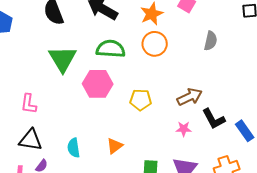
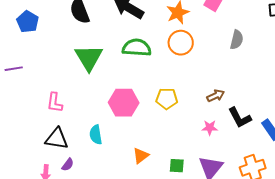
pink hexagon: (98, 84) -> (124, 103), moved
brown arrow: (190, 97) -> (216, 96), size x0.7
orange triangle: (115, 146) -> (141, 156), moved
cyan semicircle: (74, 148) -> (96, 135), moved

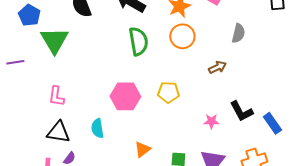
green semicircle: (137, 48) -> (138, 41), turned 76
green triangle: (89, 58) -> (54, 40), moved
brown arrow: (216, 96) -> (217, 67), moved

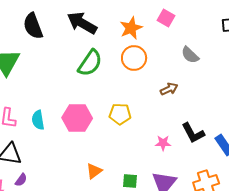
gray semicircle: (238, 33) -> (190, 55), turned 120
green semicircle: (138, 41) -> (90, 63), turned 44
cyan semicircle: (97, 128) -> (38, 120), moved

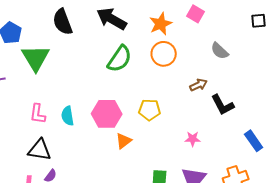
black L-shape: (193, 133) -> (223, 105), moved
orange triangle: (94, 171) -> (124, 141), moved

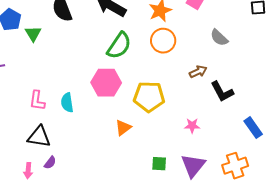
green triangle: (36, 58) -> (33, 34), moved, size x0.6
yellow pentagon: (150, 110) -> (149, 97), size x1.4
pink hexagon: (107, 114) -> (106, 83), moved

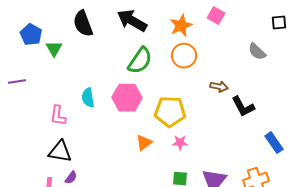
gray semicircle: (219, 38) -> (257, 52), moved
brown arrow: (198, 72) -> (219, 87), turned 36
cyan semicircle: (67, 103) -> (88, 98), moved
pink star: (192, 126) -> (180, 143), moved

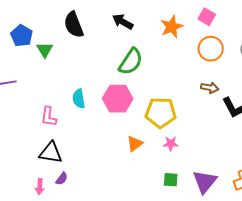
black arrow: (132, 21) -> (123, 22), size x0.7
orange circle: (184, 56) -> (211, 49), moved

